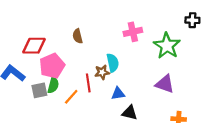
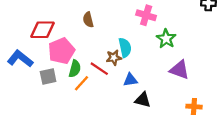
pink cross: (133, 32) -> (146, 15), turned 30
green star: (167, 46) -> (166, 39), moved, size x0.7
red line: (88, 83) -> (99, 69), turned -48
green semicircle: (53, 85) -> (75, 69), moved

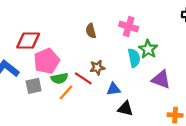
brown semicircle: (88, 20) -> (91, 31), moved
cyan semicircle: (125, 48) -> (134, 58), moved
green semicircle: (75, 69) -> (60, 78), turned 63

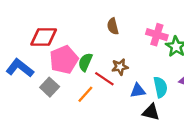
pink cross: (129, 26) -> (157, 35), moved
cyan semicircle: (134, 58) -> (160, 87), moved
green semicircle: (60, 78) -> (85, 62), moved, turned 126
gray square: (34, 86) -> (50, 87), turned -35

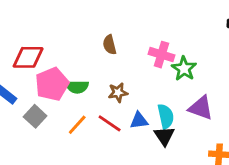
green semicircle: (85, 62) -> (77, 87), turned -114
red line: (104, 79) -> (110, 123), moved
black triangle: (151, 112) -> (164, 136), moved, turned 42

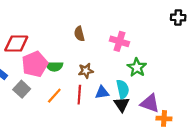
green star: (184, 69) -> (137, 67), moved
purple triangle: (201, 108) -> (150, 103), moved
red line: (110, 123) -> (79, 95), turned 60

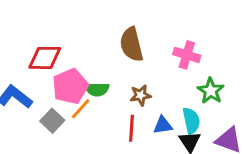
brown semicircle: (79, 34) -> (131, 44), size x1.6
orange line: (54, 96) -> (81, 109), moved

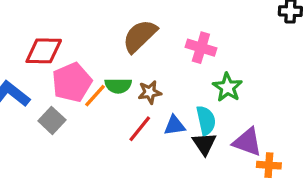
brown semicircle: (131, 44) -> (140, 36), turned 60
green semicircle: (97, 89) -> (118, 86), moved
orange line: (81, 109) -> (95, 96), moved
red line: (131, 128) -> (140, 129), turned 35

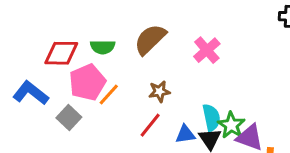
pink cross: (201, 48) -> (207, 50), turned 32
green semicircle: (118, 86) -> (103, 47), moved
green star: (227, 87) -> (231, 125), moved
blue triangle: (174, 125) -> (185, 134), moved

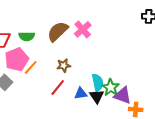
pink cross: (207, 50) -> (83, 29), moved

